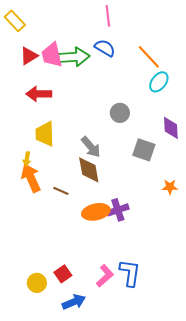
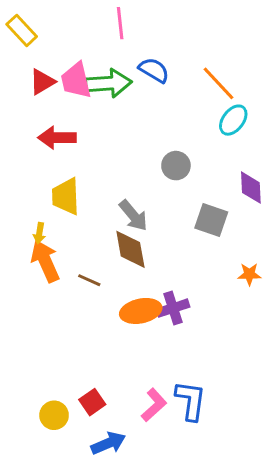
pink line: (108, 16) -> (120, 23), moved

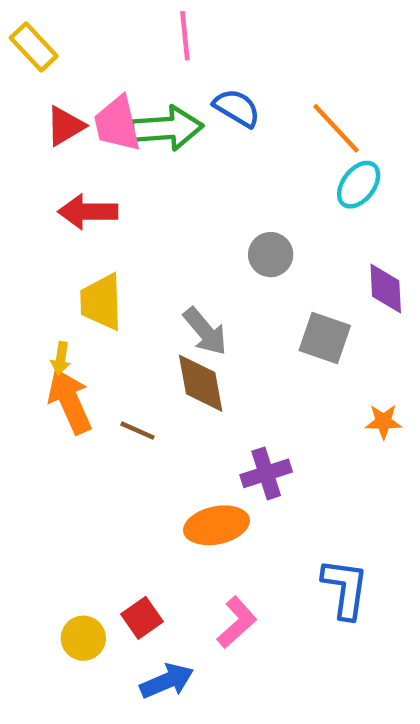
orange ellipse: (141, 311) -> (216, 525), moved
blue L-shape: (191, 401) -> (345, 589), moved

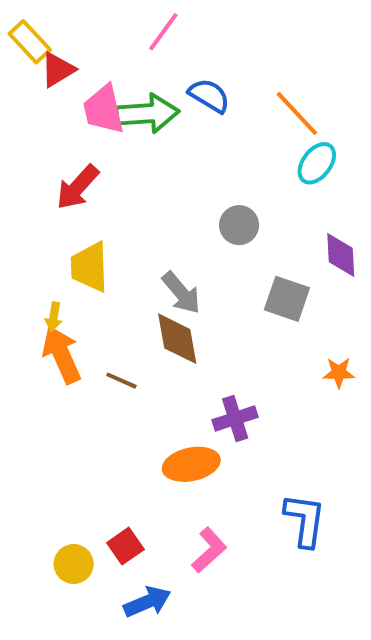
pink line: (185, 36) -> (163, 32), turned 42
red triangle: (65, 126) -> (58, 70), moved
red arrow: (88, 212) -> (78, 187), turned -48

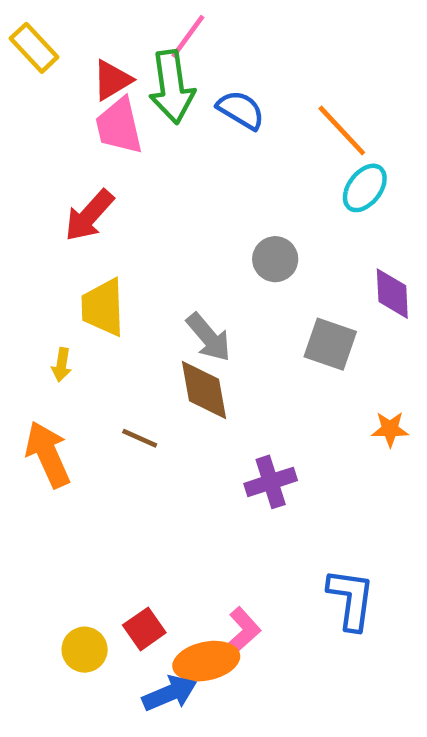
red triangle: (58, 70) -> (112, 80), moved
green arrow: (147, 113) -> (172, 87), moved, turned 86
orange arrow: (62, 355) -> (48, 454), moved
orange ellipse: (191, 464) -> (206, 661), moved

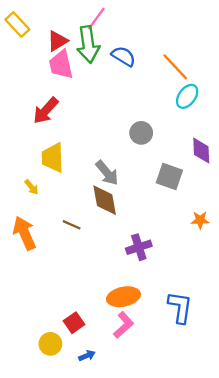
yellow arrow: (62, 365) -> (32, 187), turned -49
yellow circle: (85, 650) -> (50, 344), moved
orange ellipse: (206, 661) -> (123, 297), moved
blue arrow: (170, 693) -> (87, 356), size x0.6

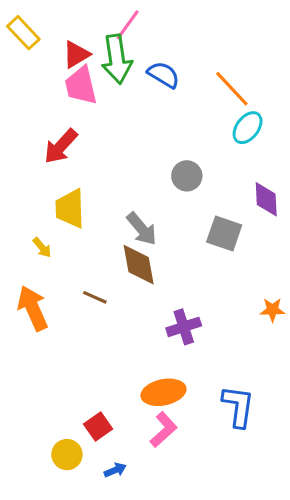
orange star: (200, 220) -> (272, 310), moved

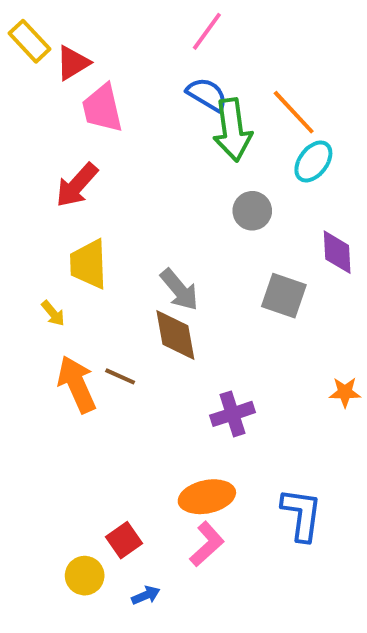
pink line: (128, 25) -> (207, 31), moved
red triangle: (76, 54) -> (73, 63), moved
green arrow: (117, 59) -> (233, 130), moved
gray circle: (187, 176) -> (252, 211), moved
orange arrow: (33, 308) -> (77, 384), moved

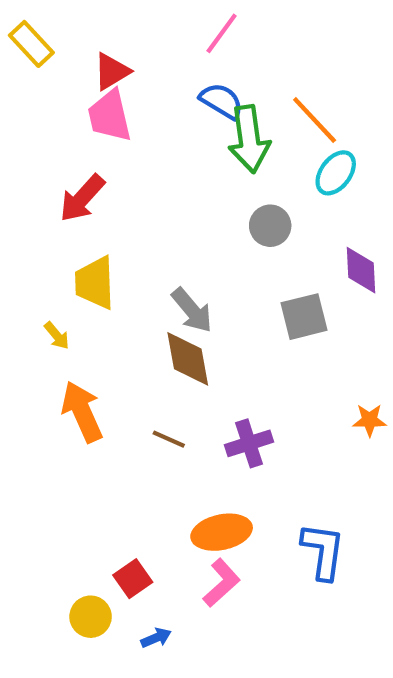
red triangle: (73, 63) -> (112, 71), moved
gray square: (284, 296) -> (304, 317), turned -33
brown line: (120, 376) -> (169, 439), moved

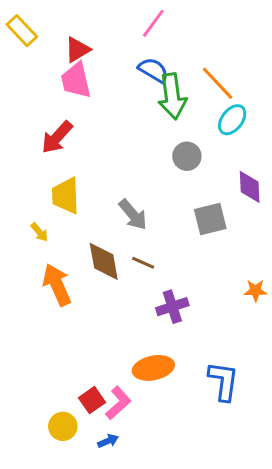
brown diamond: (188, 359) -> (104, 261), moved
brown line: (169, 439) -> (143, 263), moved
pink L-shape: (222, 583) -> (118, 403), moved

